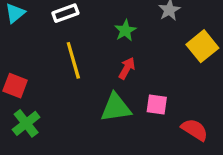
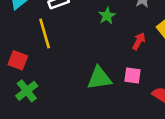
yellow line: (73, 60) -> (45, 34), moved
red arrow: (127, 68) -> (139, 41), moved

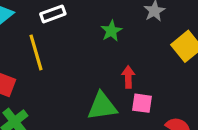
red arrow: (139, 41) -> (128, 77), moved, turned -30

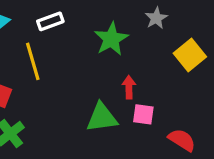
green star: (111, 31) -> (111, 39), size x1.5

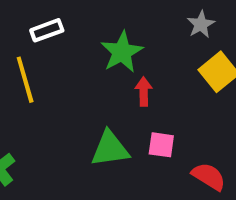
gray star: (156, 18) -> (201, 24), moved
red arrow: (129, 87) -> (144, 92), moved

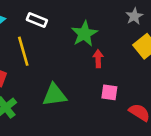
white rectangle: (47, 30) -> (37, 20), turned 42
green triangle: (110, 149) -> (54, 95), moved

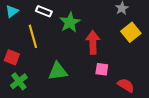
green star: (84, 34) -> (70, 22), moved
red arrow: (98, 59) -> (93, 42), size x1.6

